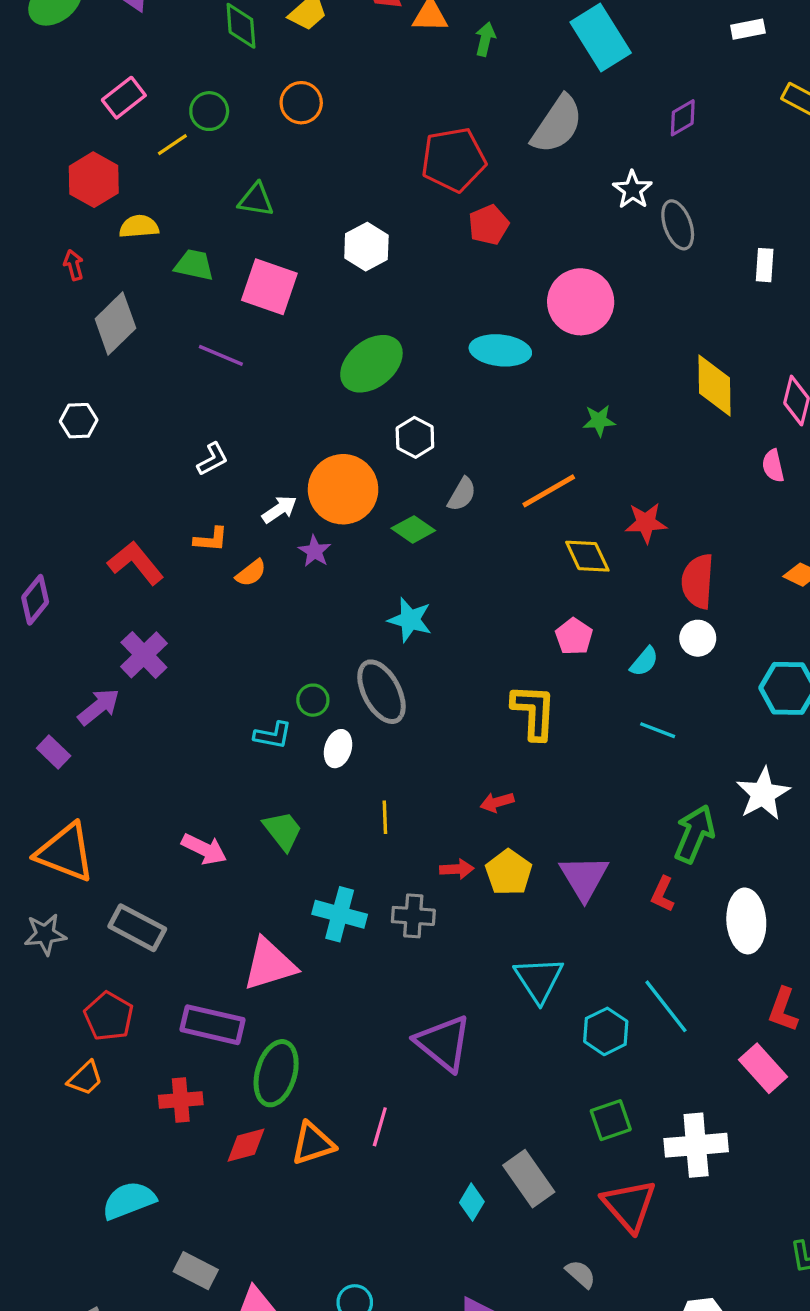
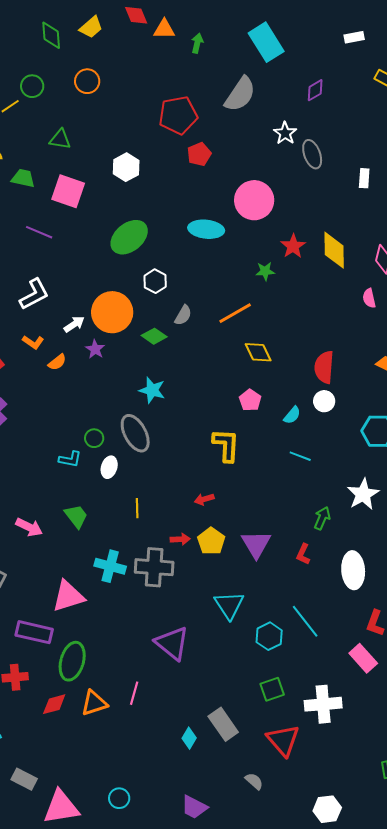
white L-shape: (213, 459) -> (34, 294), size x1.6
red star: (646, 523) -> (293, 246), moved, turned -30
orange L-shape: (211, 539) -> (33, 342), turned 30
green arrow: (694, 834) -> (322, 518), size x0.7
gray cross: (413, 916) -> (154, 567), size x1.5

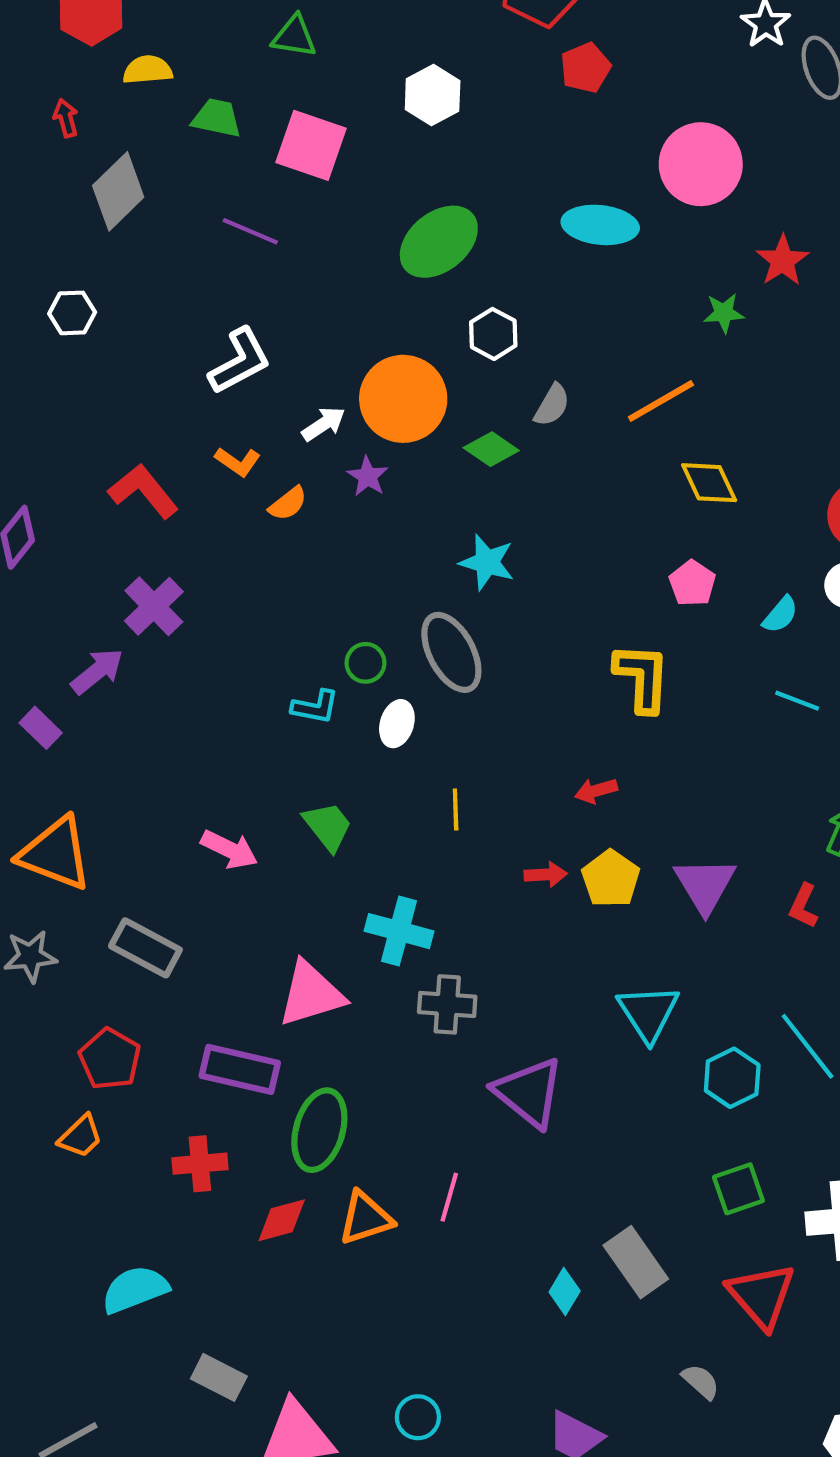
gray cross: (154, 567) -> (447, 1004), moved, size x0.7

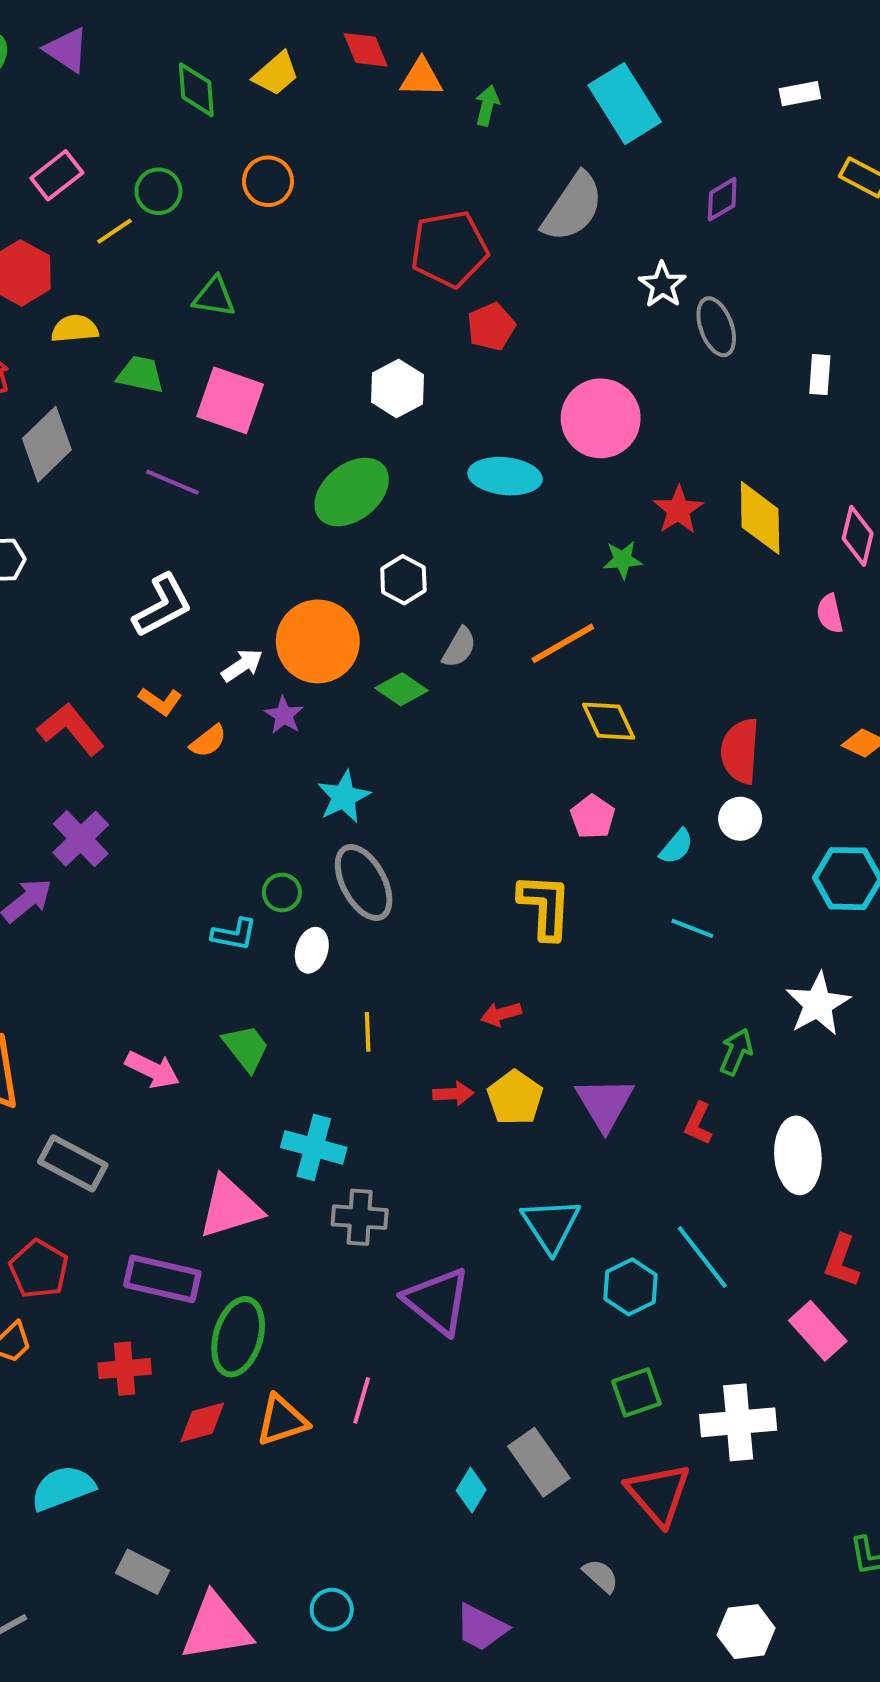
white hexagon: (433, 95) -> (397, 388), moved
cyan star: (487, 562) -> (344, 797), moved, turned 30

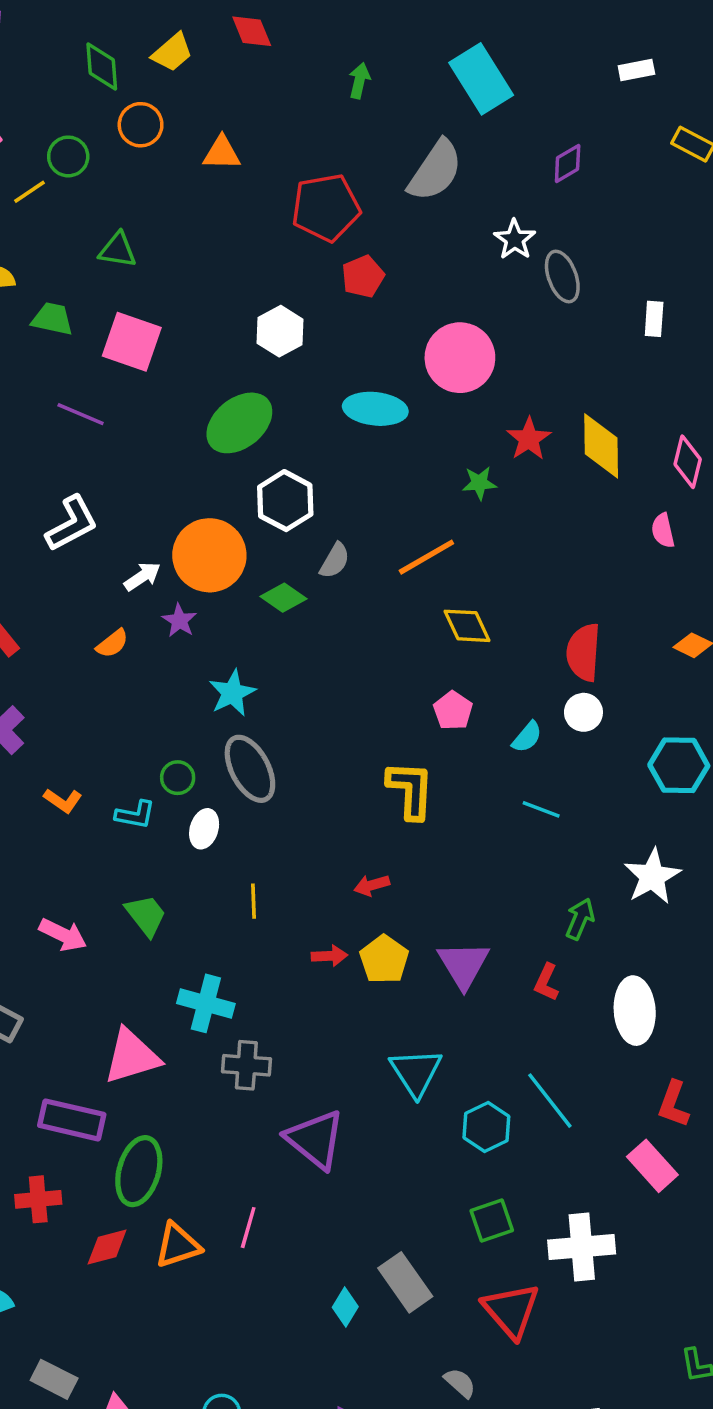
orange triangle: (421, 78) -> (222, 153), moved
orange circle: (268, 181) -> (141, 125), moved
white hexagon: (403, 580) -> (285, 501), size x1.4
orange L-shape: (160, 701) -> (63, 801), moved

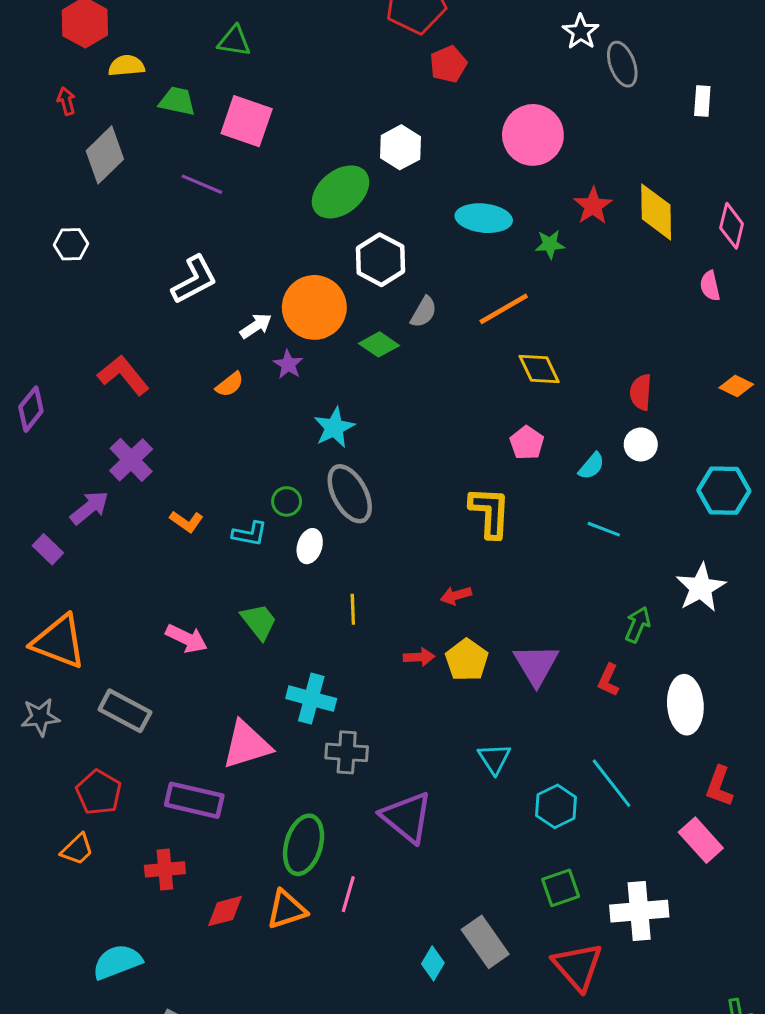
white hexagon: (280, 331) -> (401, 147), moved
cyan ellipse: (375, 409) -> (484, 218), moved
red semicircle: (583, 652) -> (641, 392), size x0.7
cyan triangle: (416, 1072) -> (494, 759), size x0.7
green ellipse: (139, 1171) -> (304, 845), moved

